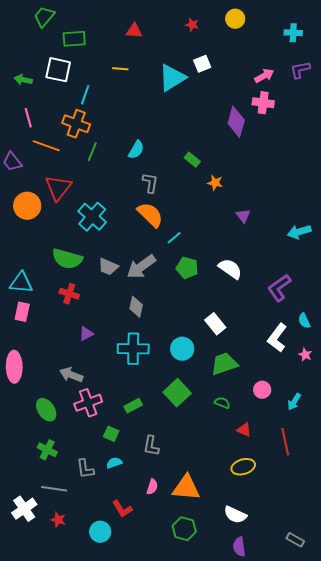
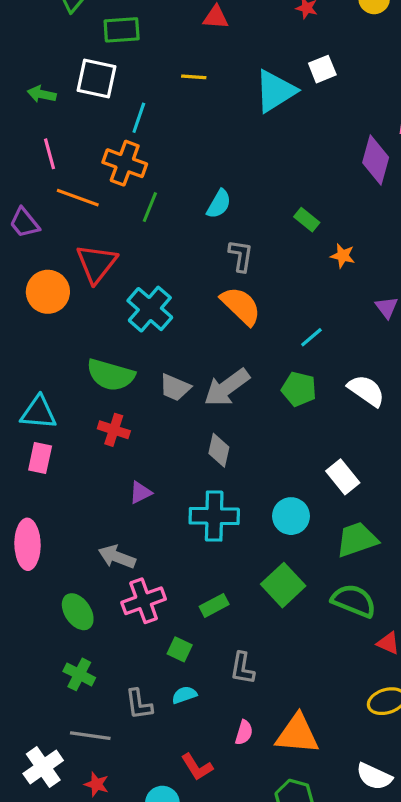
cyan line: (174, 238) -> (311, 337), moved
green semicircle: (222, 403) -> (354, 601), size x1.8

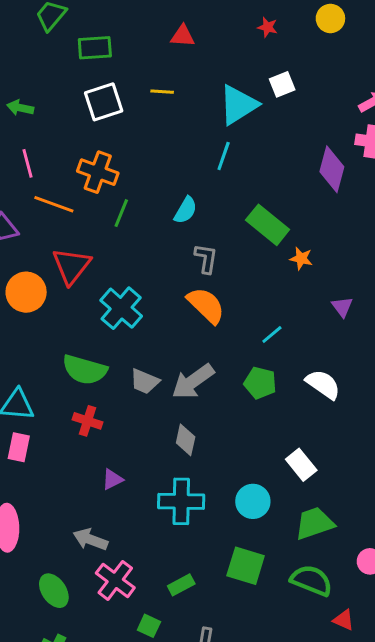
white square: (97, 78) -> (104, 102), moved, turned -30
cyan line: (139, 118) -> (224, 156), moved
green rectangle: (307, 220) -> (268, 225), size x1.8
green square: (283, 585) -> (246, 566), turned -30
pink cross: (144, 601) -> (115, 580), turned -33

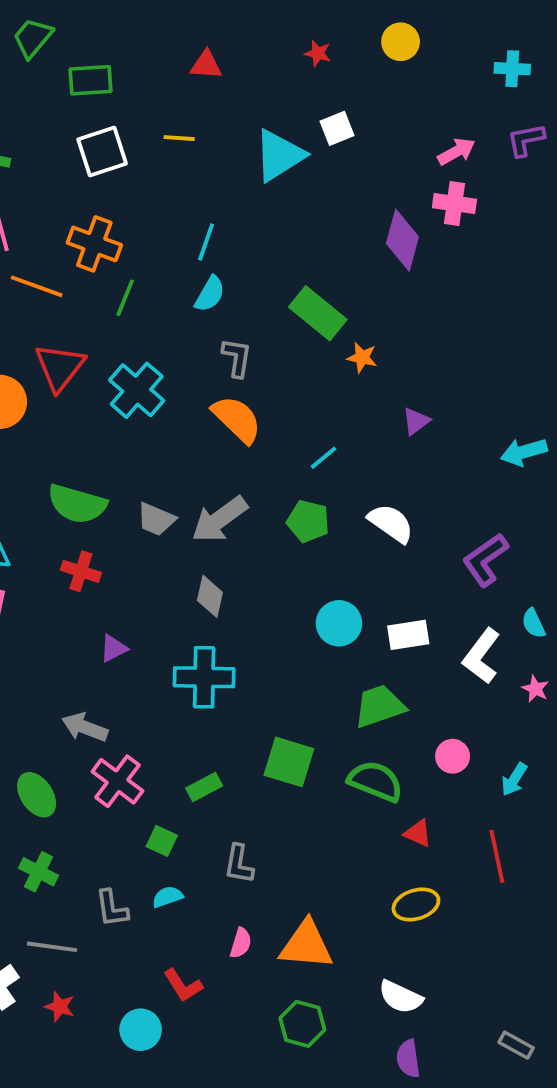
cyan line: (224, 156) -> (206, 242), moved
purple triangle: (342, 307) -> (416, 421), turned 30
cyan cross: (121, 308) -> (137, 390), moved
white rectangle: (301, 465) -> (408, 635), moved, turned -60
cyan circle: (253, 501) -> (339, 623), moved

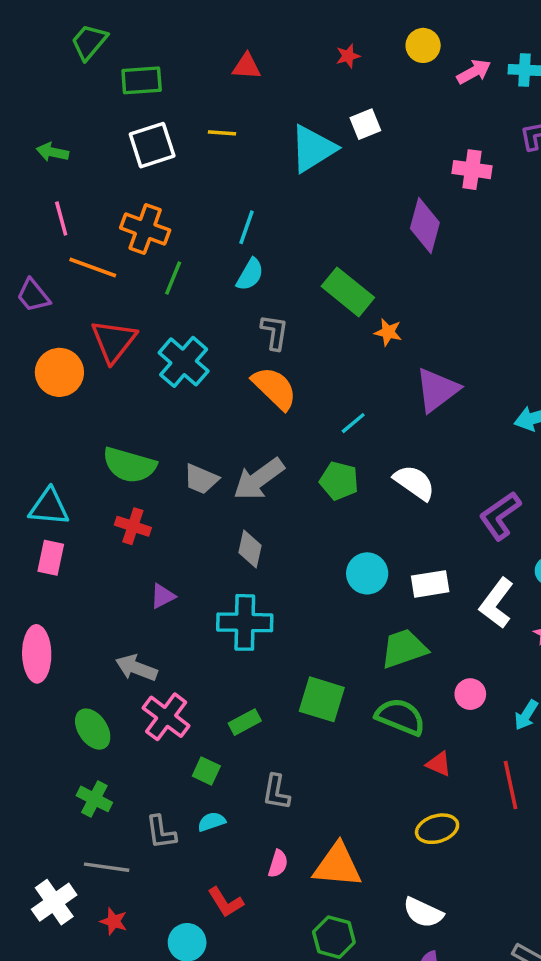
red star: (318, 53) -> (348, 56), turned -30
pink arrow: (456, 152) -> (474, 72), moved
pink cross: (454, 203) -> (472, 170), moved
purple triangle: (416, 421) -> (437, 390), size x1.8

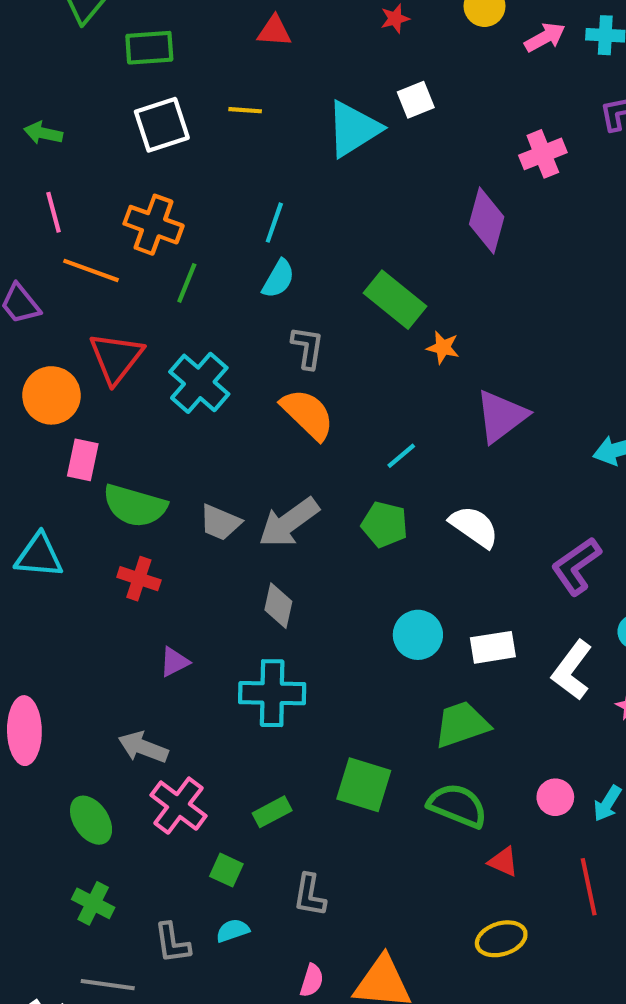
pink cross: (472, 170) -> (543, 154), turned -30
pink rectangle: (51, 558) -> (83, 460), moved
pink circle: (470, 694) -> (555, 797), moved

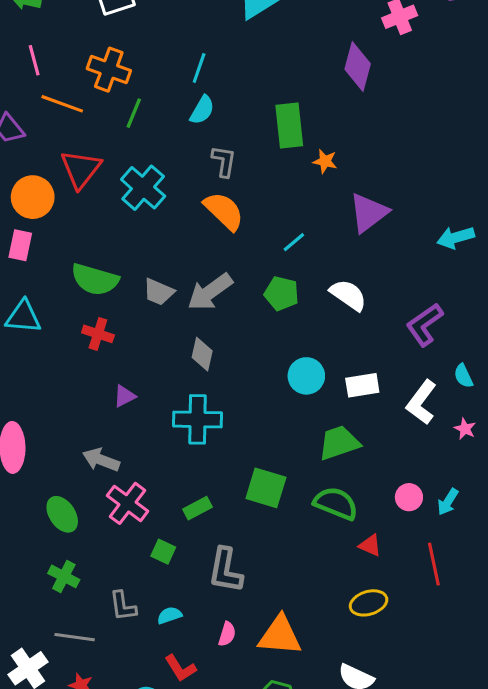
green rectangle: (395, 300) -> (289, 126), turned 45
pink rectangle: (83, 460) -> (20, 245), moved
gray L-shape: (310, 895) -> (225, 570), size x1.4
cyan semicircle: (233, 930) -> (169, 615), moved

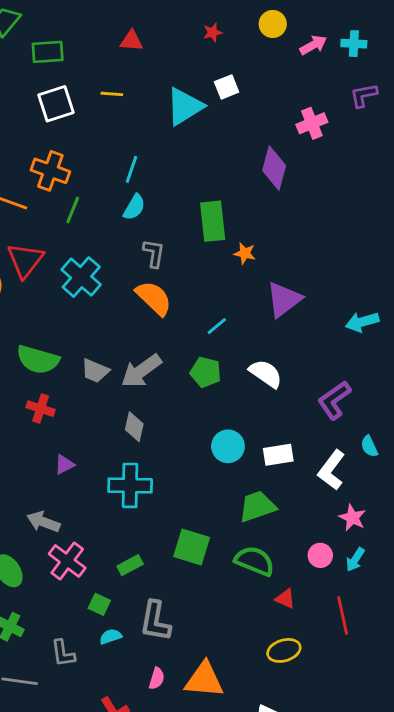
pink star: (465, 429) -> (352, 518), moved, size x1.4
cyan semicircle: (169, 615) -> (111, 636), moved

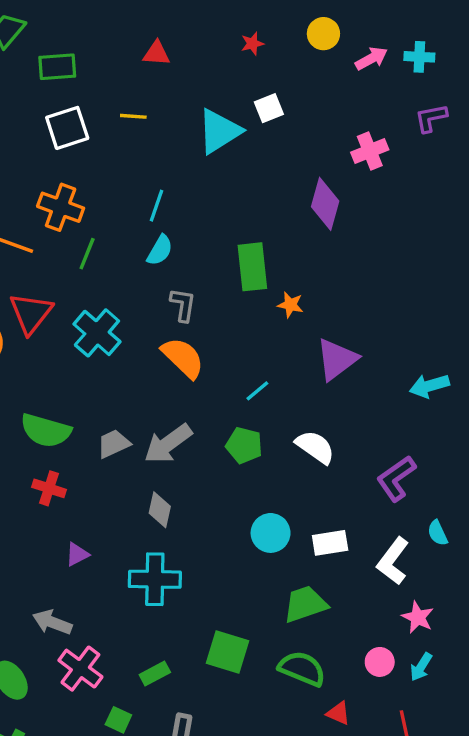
gray trapezoid: (95, 371) -> (113, 444), turned 132

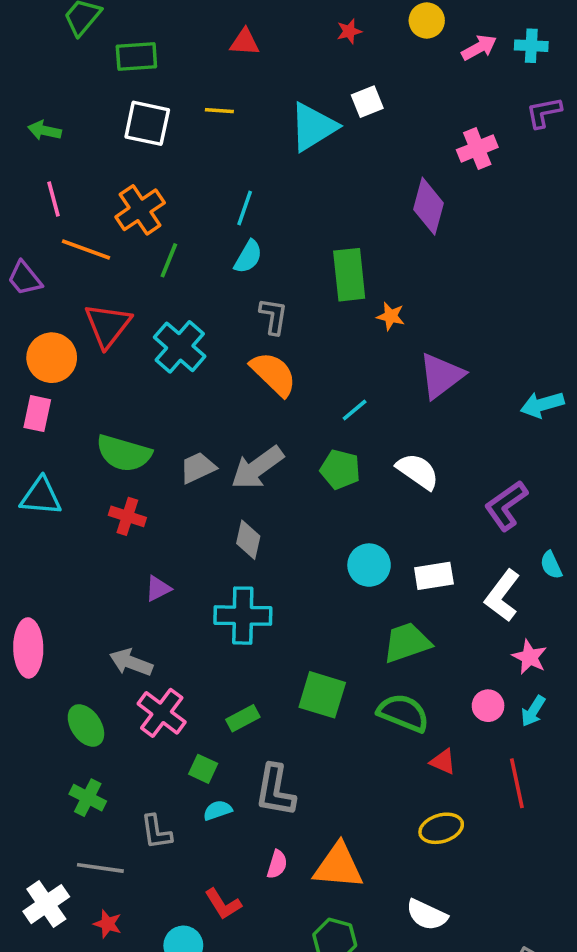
white square: (67, 128) -> (147, 123), turned 30
orange cross: (61, 207) -> (140, 210), turned 36

